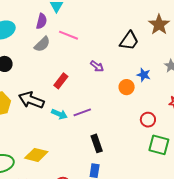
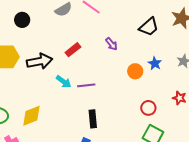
black arrow: (31, 100) -> (40, 61), turned 135
yellow diamond: (36, 155) -> (31, 116), turned -50

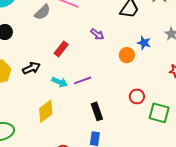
black arrow: (40, 61) -> (32, 68), size x0.7
red circle: (148, 108) -> (137, 96), moved
yellow diamond: (31, 116) -> (46, 111), moved

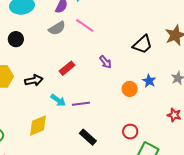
black rectangle: (97, 111) -> (88, 137), turned -42

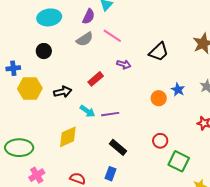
black trapezoid: (143, 44) -> (159, 52), moved
purple arrow: (105, 62) -> (124, 64), moved, turned -32

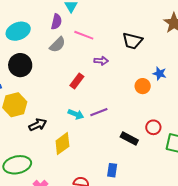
black circle: (44, 51) -> (20, 65), size x1.5
black trapezoid: (159, 52) -> (132, 41), turned 70
black arrow: (63, 92) -> (38, 125), moved
black rectangle: (118, 147) -> (129, 139), moved

